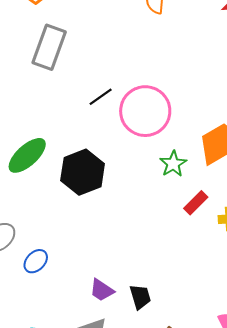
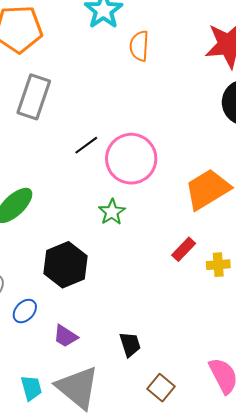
green star: (173, 164) -> (112, 212), moved
black hexagon: (83, 172) -> (66, 265), moved
purple trapezoid: (102, 290) -> (66, 336), moved

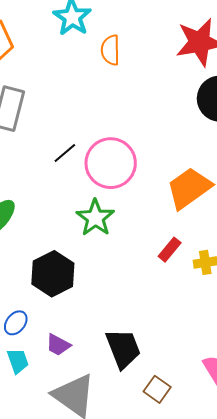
green star: (112, 212) -> (95, 218), size x1.4
black trapezoid: (130, 344) -> (123, 348), size x1.6
cyan trapezoid: (31, 388) -> (18, 361), moved

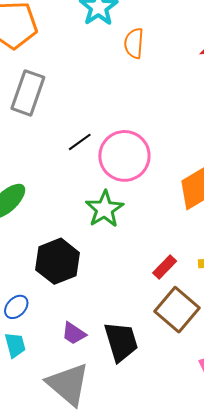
red rectangle: (170, 250) -> (165, 267), moved
purple trapezoid: (58, 345) -> (74, 333), moved
brown square: (157, 389) -> (177, 310), moved, size x1.6

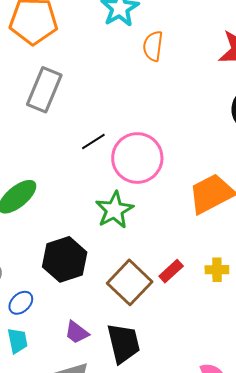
brown square: (177, 310) -> (130, 282), moved

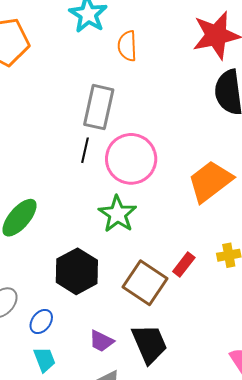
gray rectangle: (44, 90) -> (99, 107), moved
black line: (93, 142) -> (85, 150), turned -35

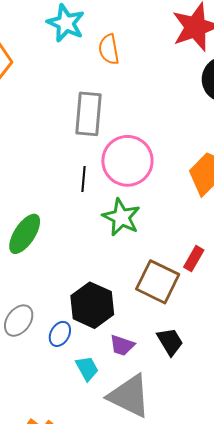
black line: (85, 150) -> (84, 179), moved
black hexagon: (77, 271) -> (92, 305), moved
black trapezoid: (149, 344) -> (170, 342), size x0.7
cyan trapezoid: (44, 359) -> (87, 368), moved

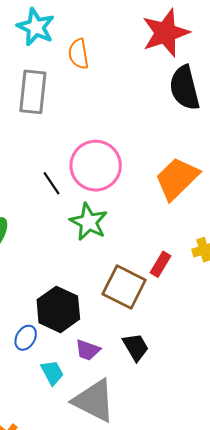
gray rectangle: (89, 114) -> (33, 92), moved
black line: (84, 179) -> (51, 183), turned -40

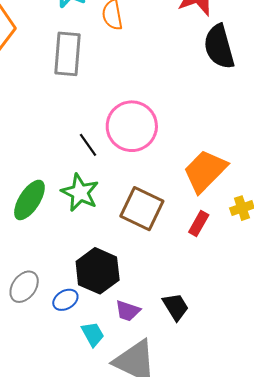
orange trapezoid: (177, 179) -> (205, 171), moved
green star: (89, 222) -> (80, 193), moved
brown square: (124, 287) -> (142, 209), moved
blue ellipse: (26, 338) -> (65, 300), turned 30

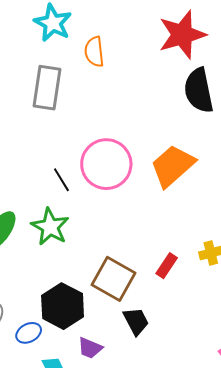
orange trapezoid: (205, 171) -> (173, 166), moved
brown square: (142, 209) -> (114, 279), moved
black trapezoid: (176, 307) -> (136, 321), moved

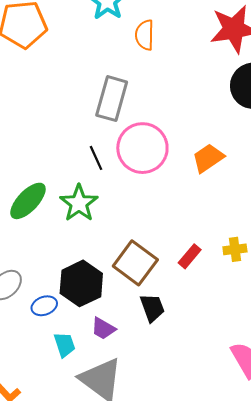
gray rectangle: (47, 88) -> (112, 99), moved
orange trapezoid: (173, 166) -> (208, 158), size x0.7

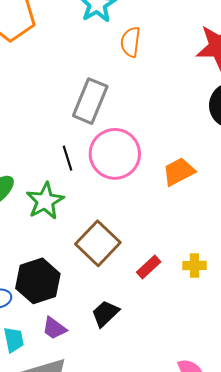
brown square: (135, 263) -> (98, 243), moved
black trapezoid: (152, 308) -> (105, 313), turned -120

